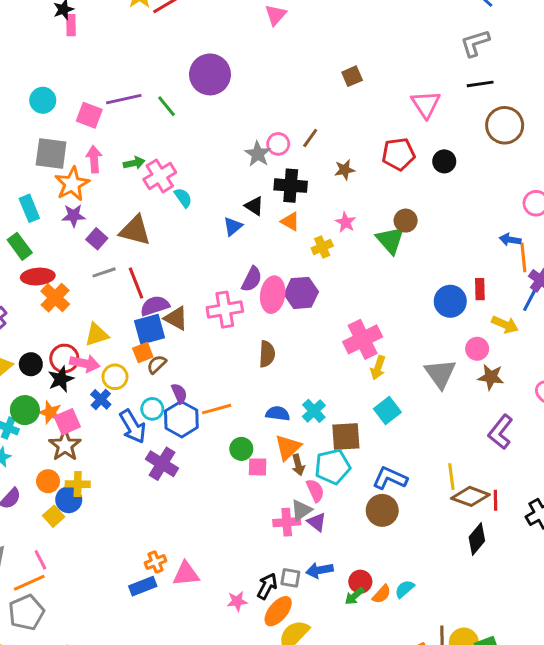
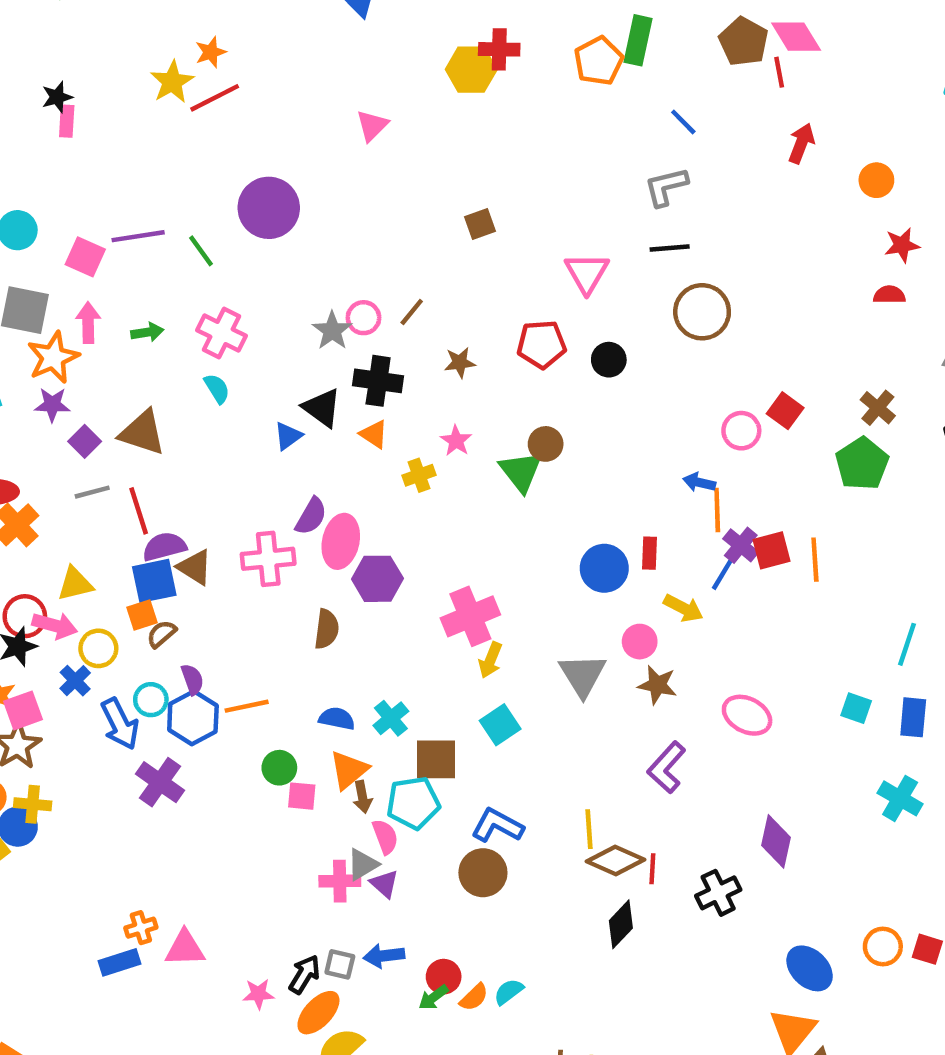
pink cross: (160, 176) -> (221, 333), moved, turned -36
black triangle: (254, 206) -> (322, 408), size x1.4
purple hexagon: (301, 293) -> (377, 579), moved

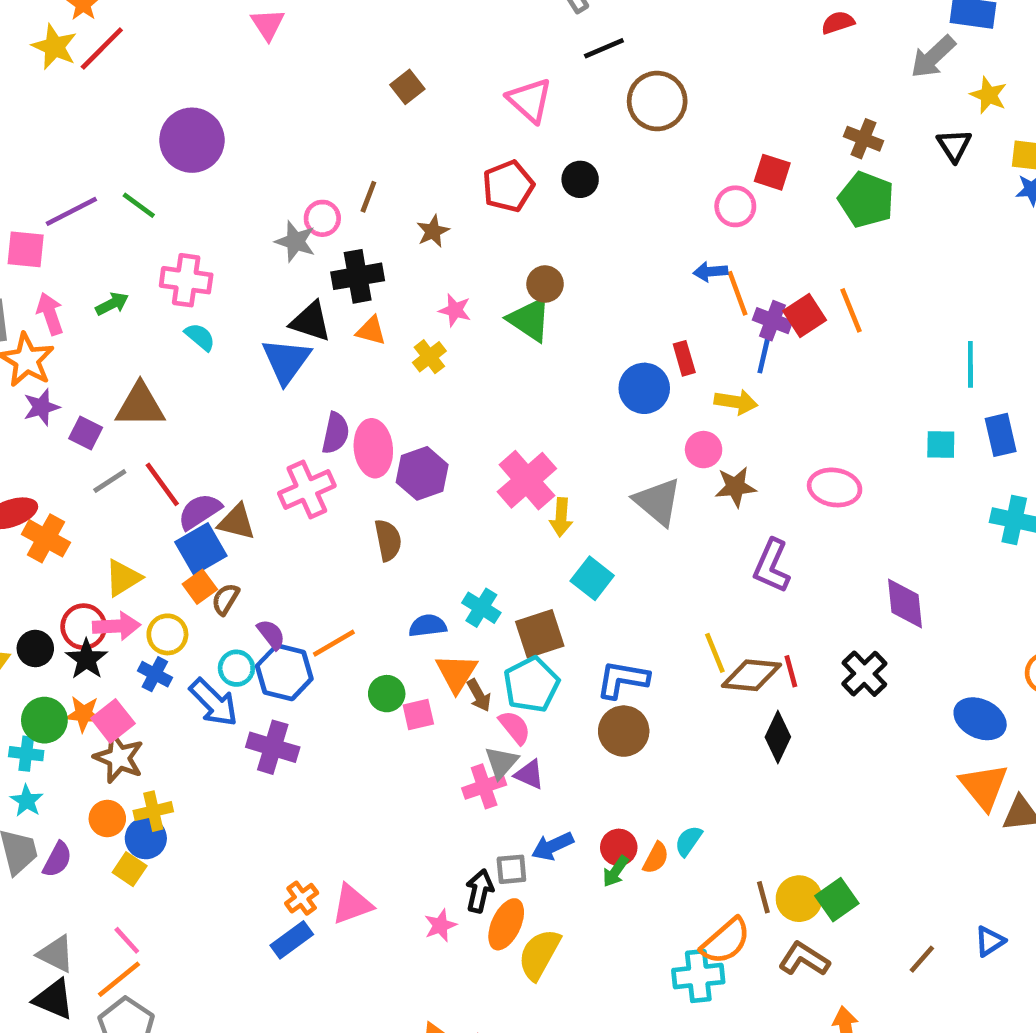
blue triangle: (288, 436) -> (286, 361), size x1.6

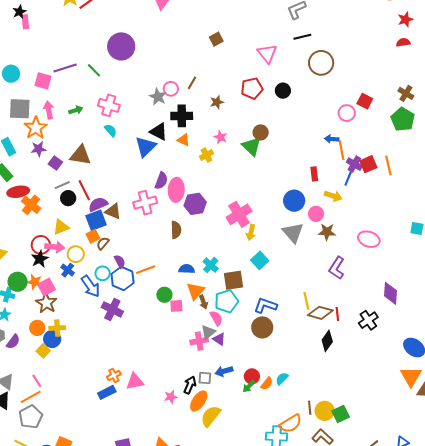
blue circle: (644, 388) -> (294, 201), moved
black circle: (35, 649) -> (68, 198), moved

